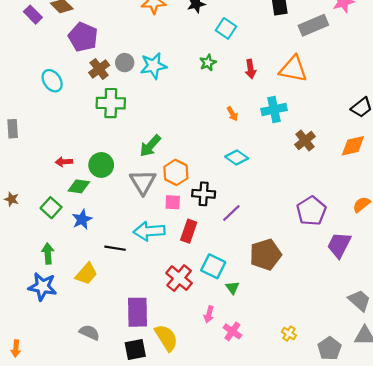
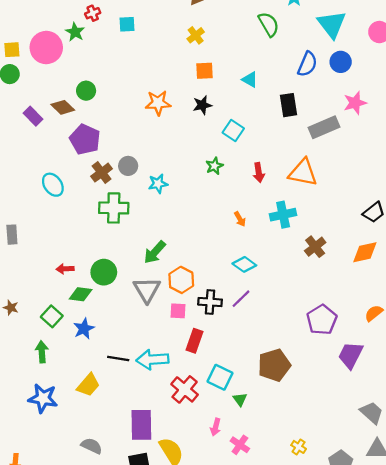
cyan star: (153, 66) -> (158, 184), moved, size x0.7
purple line: (231, 213) -> (241, 299), moved
cyan arrow: (149, 231) -> (152, 360), moved
green arrow: (48, 254) -> (42, 352), moved

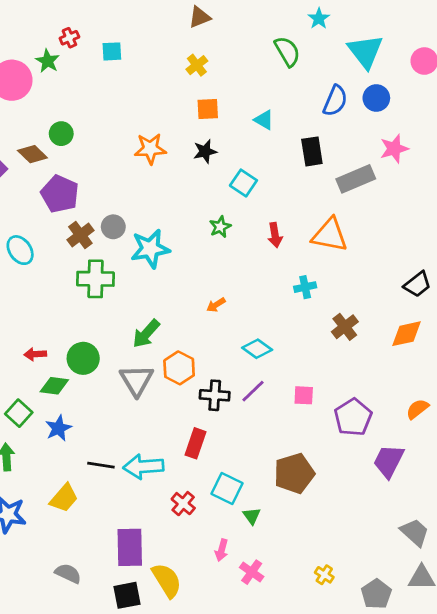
cyan star: (158, 184) -> (150, 249), size x1.6
cyan cross: (283, 215) -> (305, 287), size x0.7
orange arrow: (240, 219) -> (216, 305), moved, turned 88
pink square: (178, 311) -> (304, 395), moved
red cross: (185, 389) -> (183, 504), size x0.7

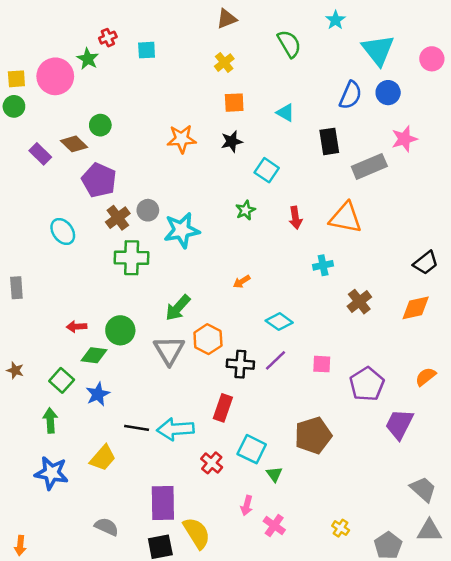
green semicircle: (287, 51) -> (289, 44), moved

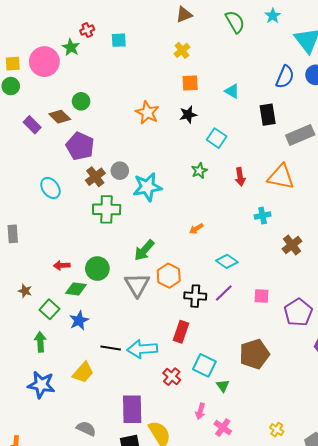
green semicircle: (289, 44) -> (235, 22), moved
orange star: (182, 139) -> (147, 113), turned 30
brown star: (15, 370) -> (25, 291), moved

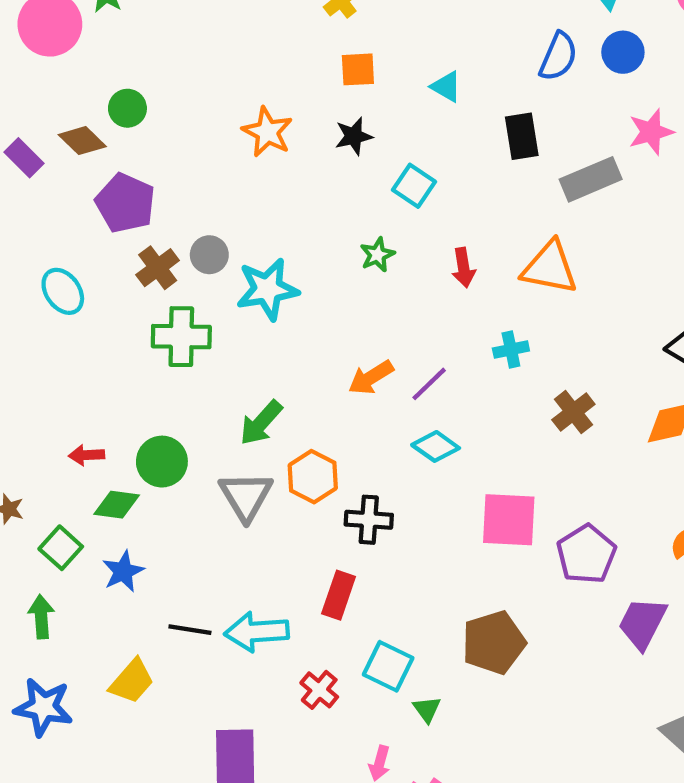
orange arrow: (196, 229) -> (371, 378), size x1.5
purple line: (224, 293) -> (429, 384), moved
pink square: (262, 296) -> (509, 520), size x1.8

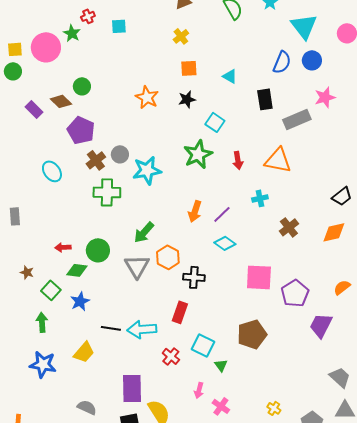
green star: (377, 255) -> (198, 154), size x1.8
orange arrow: (371, 378) -> (195, 211), turned -40

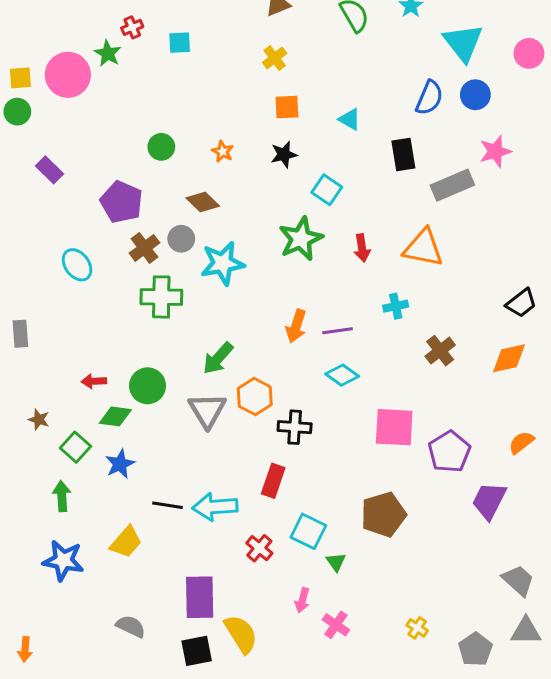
green circle: (82, 86) -> (161, 147), moved
orange star: (147, 97) -> (223, 151), size x0.6
brown diamond: (61, 101) -> (203, 202), moved
purple line: (222, 214) -> (337, 331), turned 36

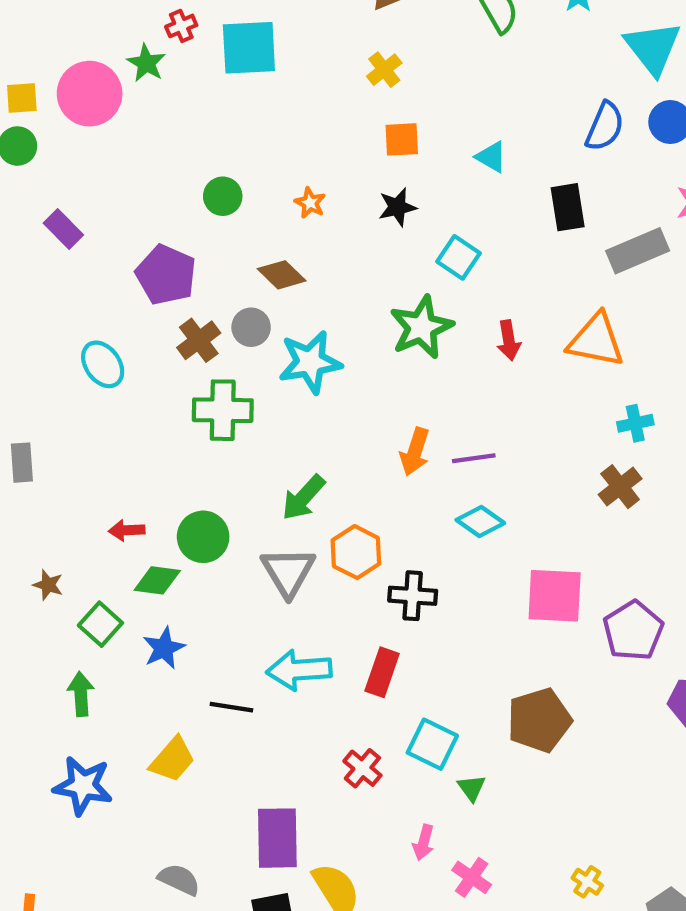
cyan square: (180, 43) -> (249, 48), size x1.8
cyan cross: (396, 306) -> (635, 423), moved
cyan arrow: (215, 507) -> (299, 670), moved

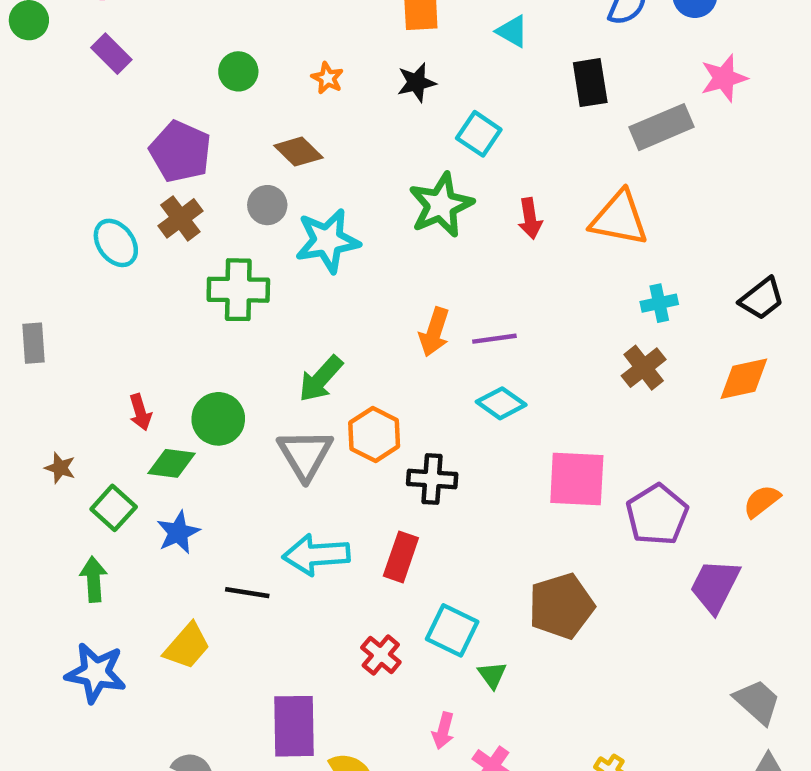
purple rectangle: (63, 229) -> (111, 54), moved
brown cross: (199, 340) -> (180, 218), moved
red arrow: (127, 530) -> (140, 412), turned -104

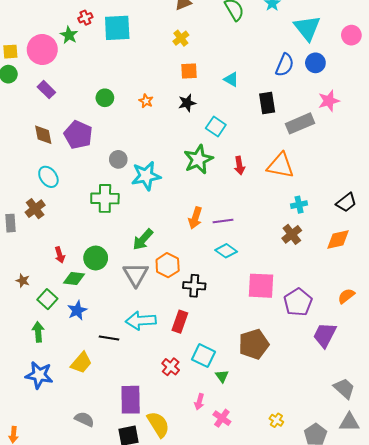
brown diamond: (298, 152) -> (43, 135), moved, turned 35
brown cross: (180, 218) -> (35, 209), moved

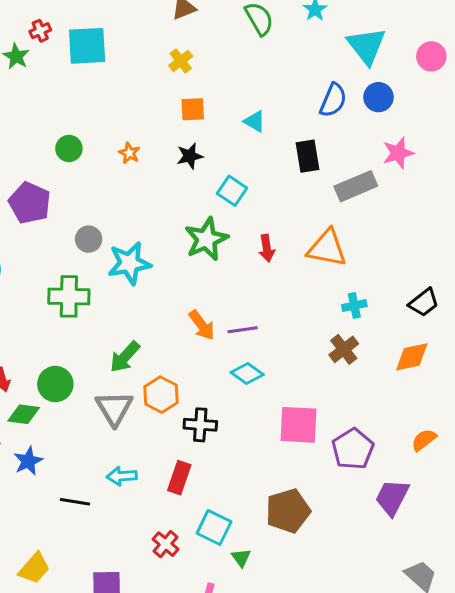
orange arrow: (195, 218) -> (202, 325), turned -55
cyan arrow: (141, 321) -> (122, 476), size x0.7
yellow trapezoid: (81, 363) -> (34, 568), moved

